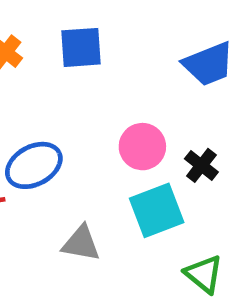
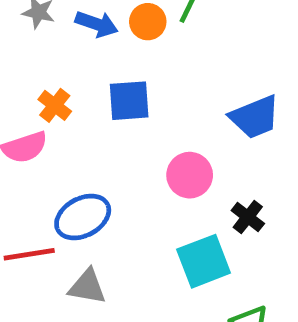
pink circle: (142, 147) -> (190, 175), moved
gray triangle: (81, 243) -> (87, 287), moved

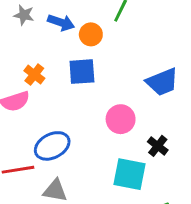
orange circle: (148, 22) -> (91, 34), moved
cyan square: (204, 261) -> (130, 174), turned 32

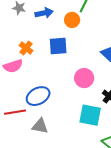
blue arrow: (61, 22) -> (44, 13), turned -30
orange circle: (91, 34) -> (72, 20), moved

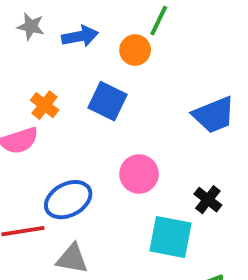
blue square: (58, 46) -> (108, 101), turned 30
pink circle: (84, 78) -> (139, 174), moved

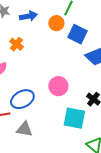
blue square: (108, 101) -> (77, 34), moved
orange cross: (45, 105) -> (16, 44), moved

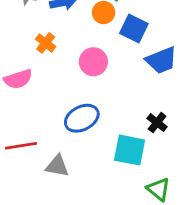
pink circle: (58, 86) -> (93, 62), moved
blue ellipse: (22, 99) -> (82, 118), moved

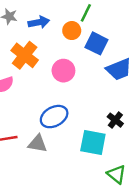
orange cross: (46, 43) -> (25, 55), size x1.6
gray triangle: (57, 166) -> (38, 144), moved

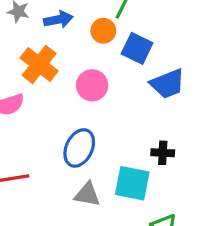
blue ellipse: (54, 117) -> (79, 148), turned -36
black cross: (115, 120) -> (163, 153), turned -35
gray triangle: (38, 144) -> (87, 195), moved

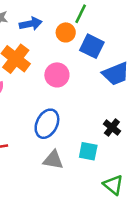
black cross: (163, 153) -> (112, 127), turned 35
cyan square: (132, 183) -> (88, 151), size x0.7

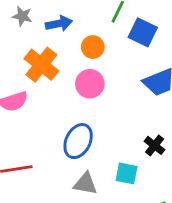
orange circle: (66, 32) -> (93, 47), moved
blue square: (92, 46) -> (143, 32), moved

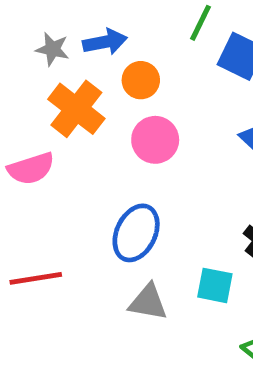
gray star: (22, 16) -> (52, 49), moved
orange circle: (93, 47) -> (141, 80), moved

